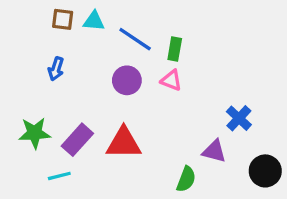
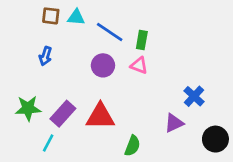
purple triangle: (214, 151) -> (174, 123), turned -40
cyan line: (59, 176) -> (48, 143), turned -48
green semicircle: (186, 179) -> (132, 146), moved

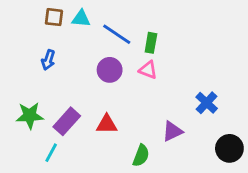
red triangle: (100, 116) -> (107, 124), size x0.7
purple triangle: (174, 123) -> (172, 131), moved

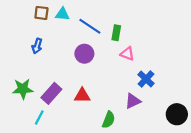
pink triangle: (148, 70) -> (127, 54), moved
blue cross: (207, 103) -> (146, 79), moved

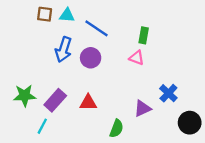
green rectangle: (116, 33) -> (144, 35), moved
blue arrow: (37, 46) -> (63, 50), moved, size x1.5
blue cross: (146, 79) -> (168, 93), moved

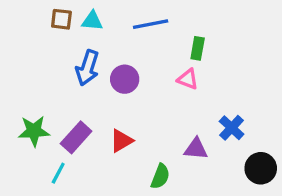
blue line: (96, 28) -> (151, 24), moved, turned -45
red triangle: (88, 103) -> (121, 141), turned -30
purple triangle: (142, 108) -> (196, 149), turned 30

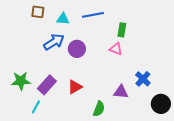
cyan triangle: (92, 21) -> (63, 19), moved
blue arrow: (87, 68) -> (54, 42), turned -140

